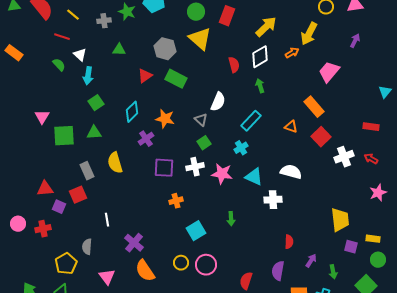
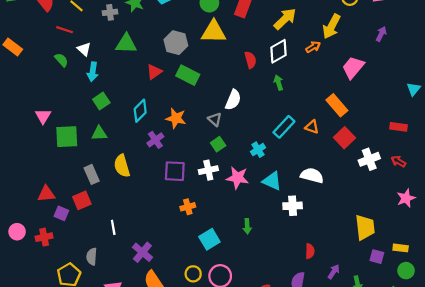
yellow triangle: (200, 39) -> (214, 32), turned -40
green triangle: (119, 50) -> (126, 44), size x1.5
cyan rectangle: (251, 121) -> (284, 127), moved

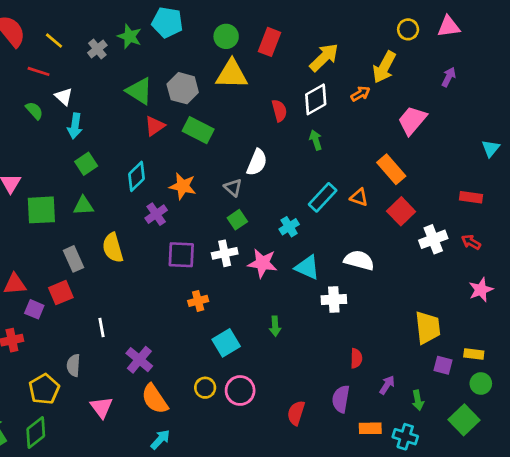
gray cross: (110, 12) -> (97, 49), turned -32
green triangle: (126, 44) -> (139, 91), moved, turned 30

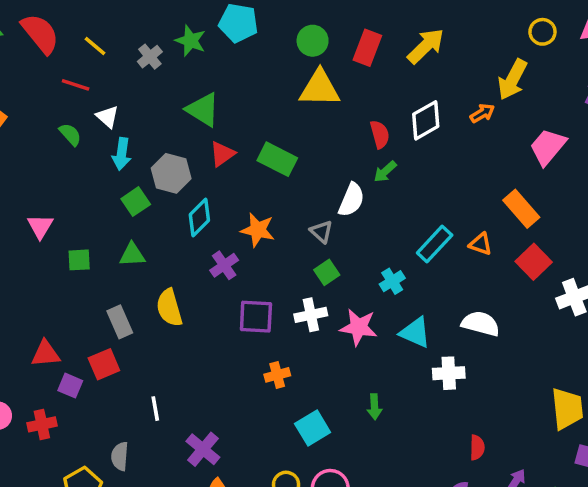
yellow arrow: (324, 57) -> (426, 46), moved
gray hexagon: (183, 88) -> (171, 173), moved
green arrow: (316, 140) -> (385, 172), moved, turned -114
green square: (41, 210) -> (79, 260), size x0.6

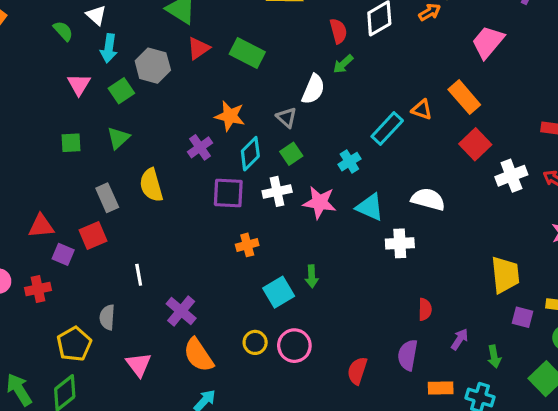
cyan diamond: (199, 218) -> (250, 154), moved
pink triangle: (40, 226) -> (79, 84), moved
orange triangle: (481, 244) -> (422, 110), moved
green triangle: (132, 255) -> (118, 138), turned -40
green arrow: (374, 407) -> (312, 276), moved

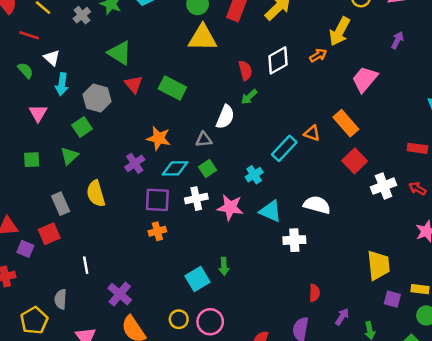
red triangle: (198, 48) -> (133, 84), turned -36
green square: (121, 91) -> (82, 127), moved
gray triangle: (287, 118) -> (204, 140), turned -48
cyan diamond: (250, 154) -> (175, 168), turned 44
orange cross: (247, 245) -> (157, 231), moved

